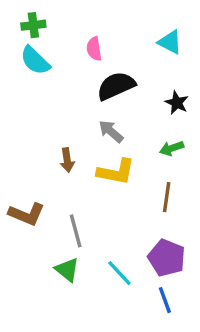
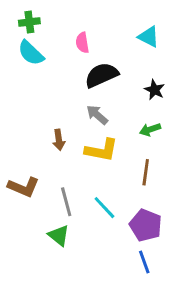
cyan line: (119, 273) -> (104, 208), moved

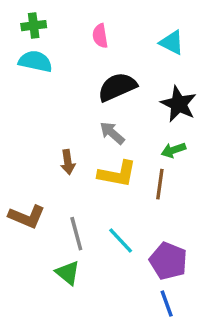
pink semicircle: (82, 43) -> (100, 36), moved
cyan semicircle: (31, 53) -> (35, 61), turned 148
black star: (155, 90) -> (179, 104), size x1.5
brown line: (146, 172) -> (160, 184), moved

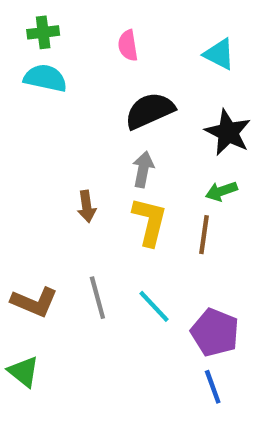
gray arrow: (112, 133) -> (143, 169), turned 60
yellow L-shape: (117, 174) -> (150, 222), turned -87
brown L-shape: (27, 217) -> (34, 302), moved
green triangle: (68, 273) -> (24, 372), moved

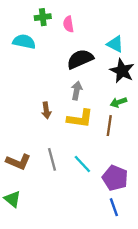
green cross: (43, 32) -> (43, 17), moved
cyan triangle: (219, 54) -> (115, 44), moved
yellow L-shape: (150, 222) -> (80, 119), turned 84

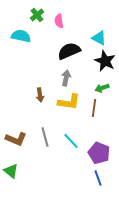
green cross: (43, 17) -> (37, 15), turned -32

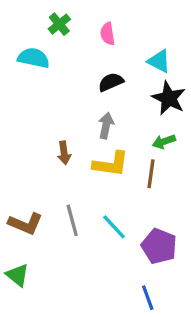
pink semicircle: (59, 21) -> (108, 34), moved
black semicircle: (69, 51) -> (111, 82), size x0.7
blue line: (98, 178) -> (148, 298), moved

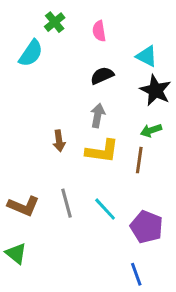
cyan semicircle: (34, 58) -> (31, 53), turned 112

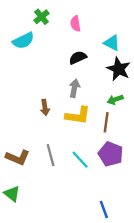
cyan semicircle: (31, 53) -> (23, 41), turned 30
purple pentagon: (147, 227) -> (111, 154), moved

